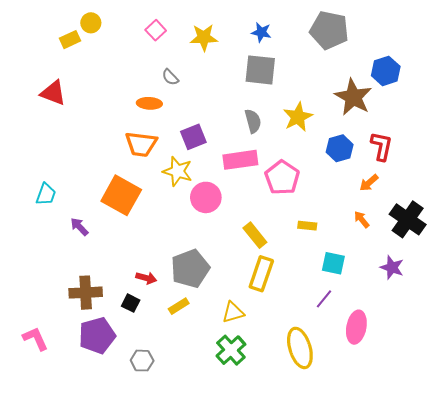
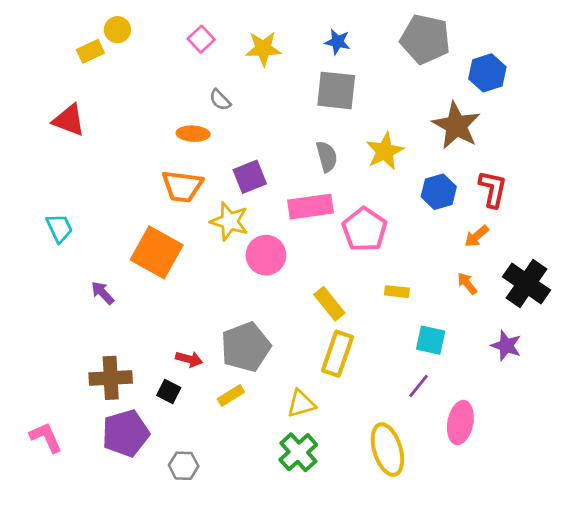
blue hexagon: (386, 71) -> (487, 73), moved
cyan trapezoid: (46, 194) -> (59, 228), moved, turned -45

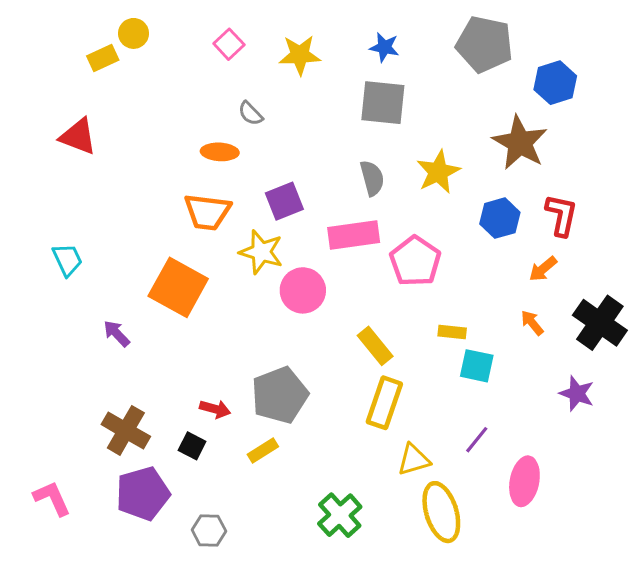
cyan square: (431, 340) -> (477, 366), moved
brown cross: (111, 378) -> (126, 430), turned 33
yellow triangle: (301, 404) -> (414, 460), moved

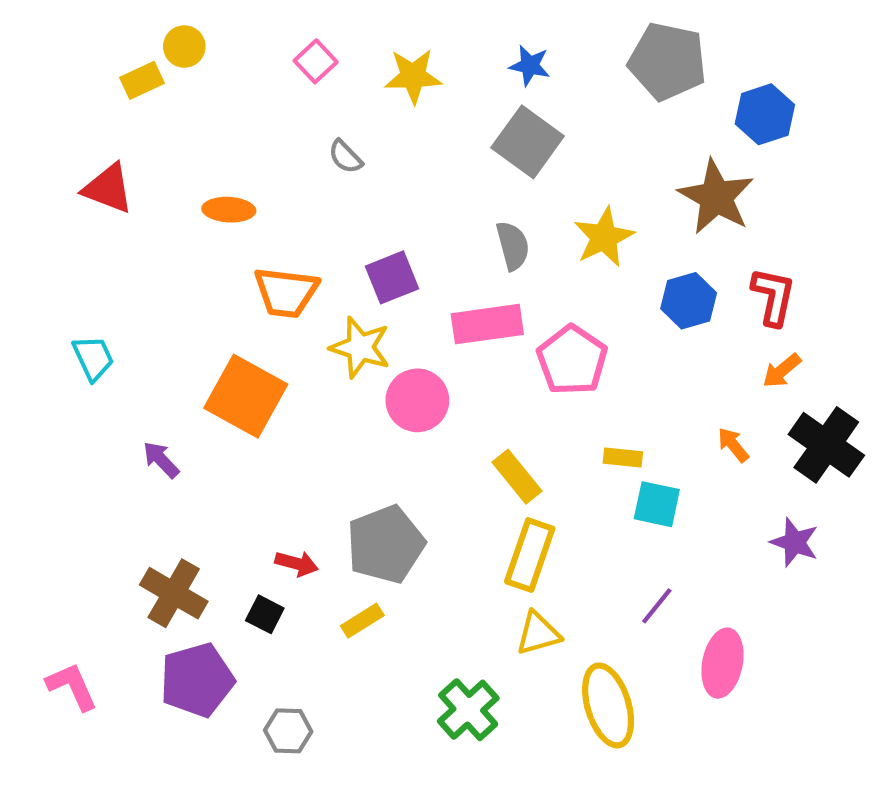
gray square: (383, 103) -> (528, 142), turned 30
orange ellipse: (220, 152) -> (229, 210), moved
orange arrow: (543, 269) -> (782, 371), moved
yellow triangle: (414, 460) -> (538, 633), moved

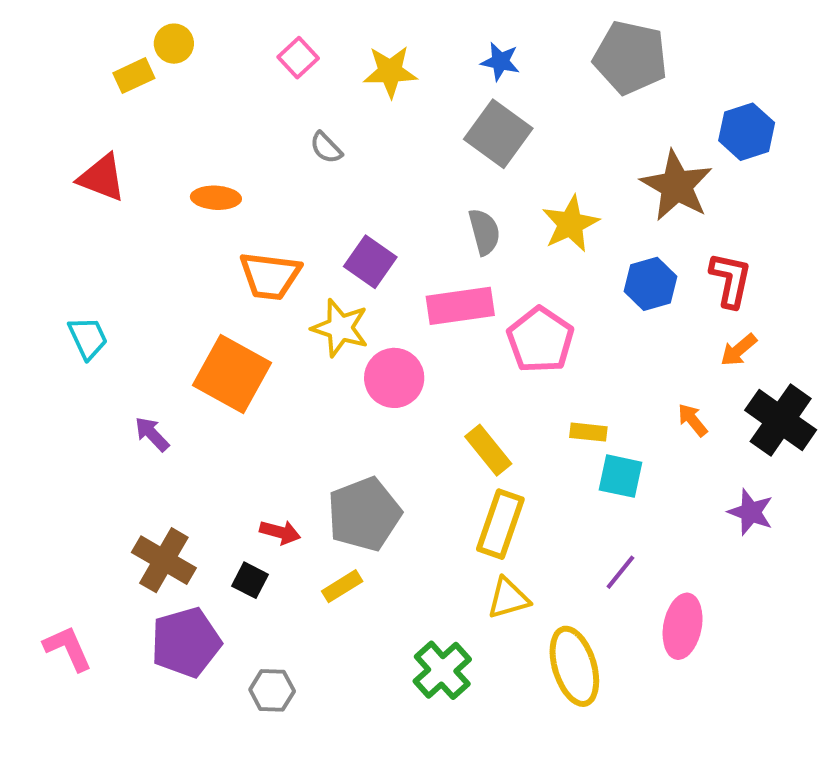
blue hexagon: (765, 114) -> (747, 132), moved
purple square: (392, 277) -> (370, 262), turned -33

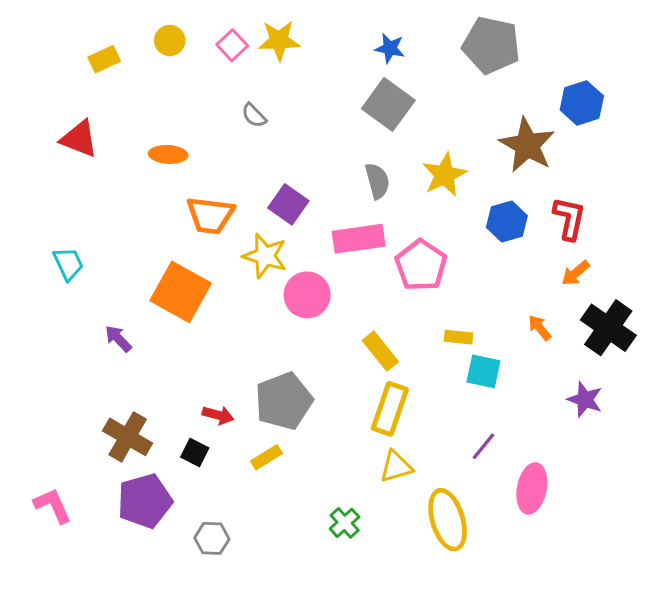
yellow circle: (174, 44) -> (170, 40), moved
yellow star: (390, 72) -> (279, 40), moved
green cross: (442, 670) -> (345, 523), size x0.7

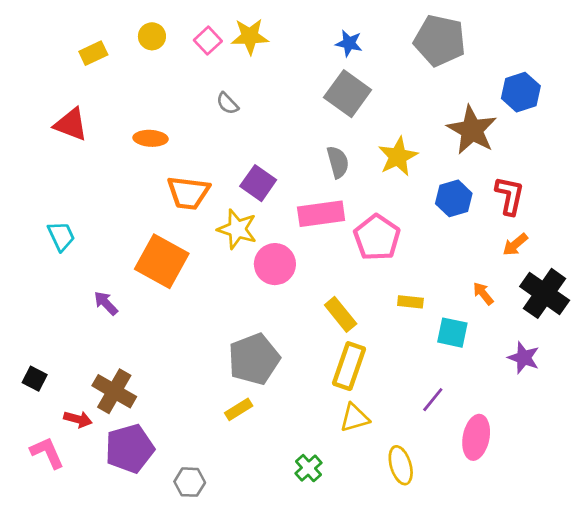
cyan square: (483, 371) -> (452, 333), moved
red arrow: (218, 415) -> (78, 419), moved
black square: (195, 453) -> (35, 379), moved
yellow ellipse: (448, 520) -> (401, 465), size x0.7

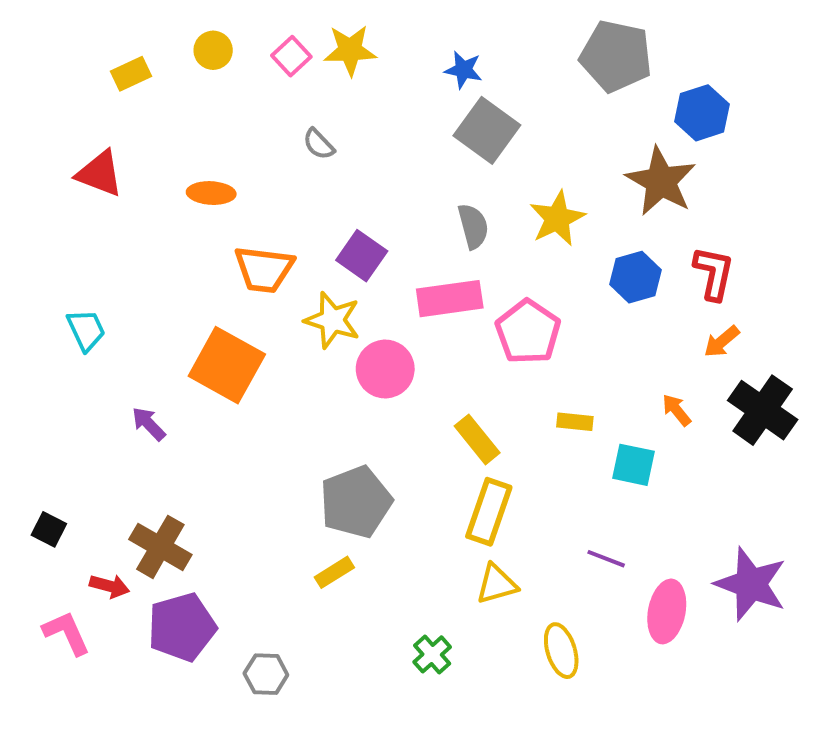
blue star: (349, 43) -> (463, 70), moved
blue hexagon: (521, 92) -> (702, 113), moved
purple star: (524, 358) -> (751, 584), moved, size x1.6
purple line: (433, 400) -> (606, 559), turned 72

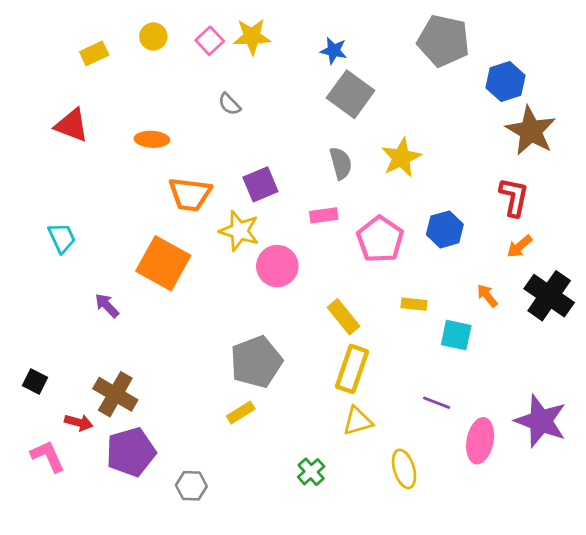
brown star: (661, 181) -> (531, 131), moved
purple square: (362, 256) -> (260, 184), turned 32
blue hexagon: (635, 277) -> (445, 229), moved
pink rectangle: (450, 299) -> (324, 215), size x0.6

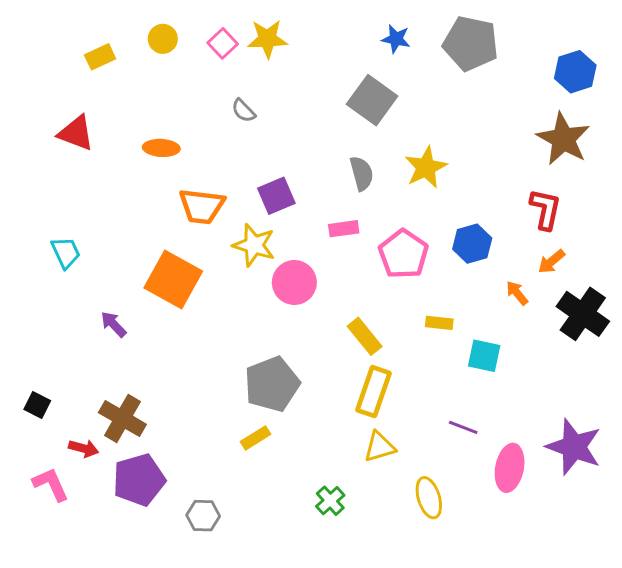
blue star: (334, 51) -> (396, 39), moved
blue hexagon: (505, 82) -> (575, 72), moved
orange arrow: (487, 296) -> (517, 293), moved

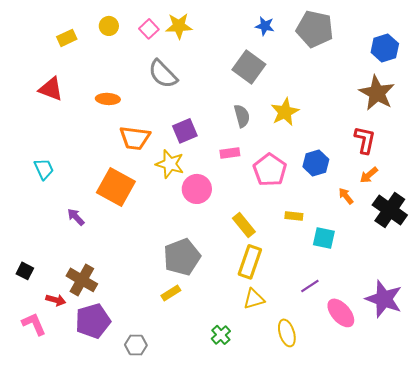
gray semicircle: (244, 111) -> (163, 74), size x1.8
purple line: (463, 427) -> (310, 286), turned -54
pink ellipse: (510, 468) -> (341, 313), turned -52

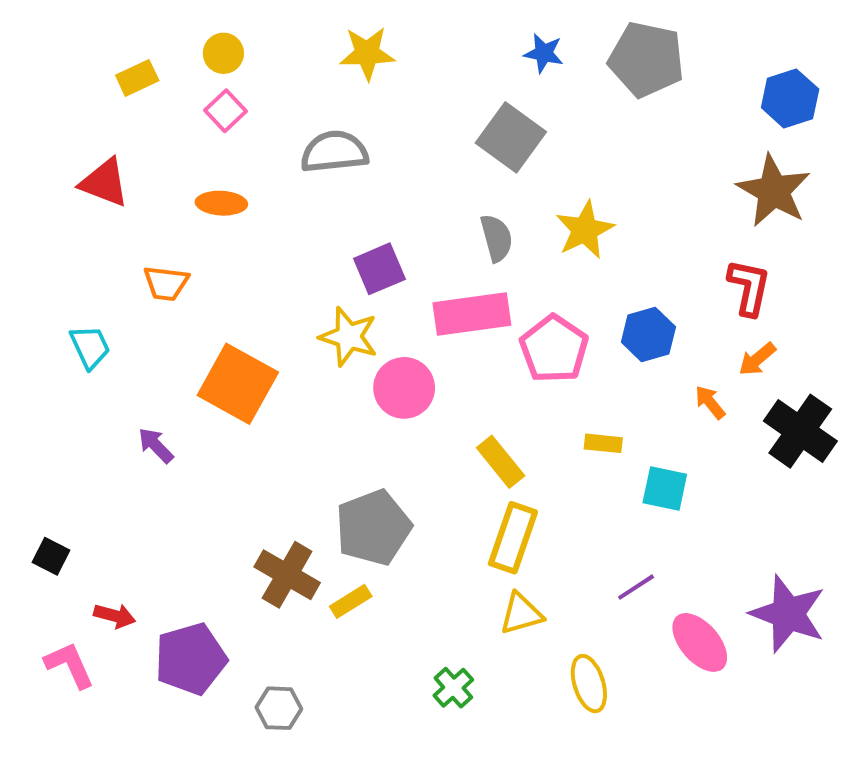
pink square: (149, 29) -> (225, 111), moved
gray semicircle: (163, 74) -> (334, 152), turned 128
orange trapezoid: (135, 138) -> (166, 283), moved, size x0.7
pink rectangle: (230, 153) -> (472, 314), size x1.8
brown cross: (82, 280) -> (287, 575), moved

